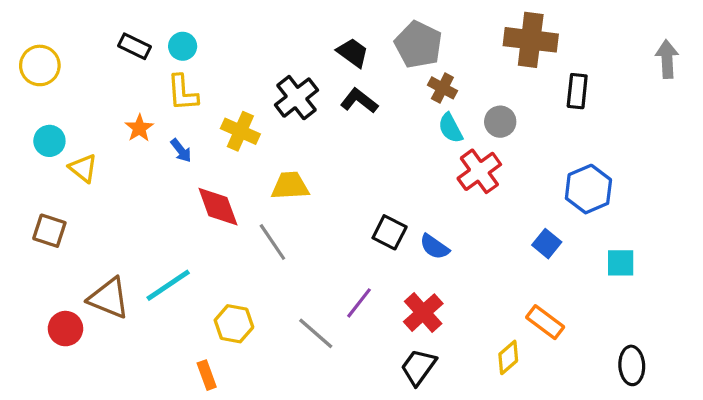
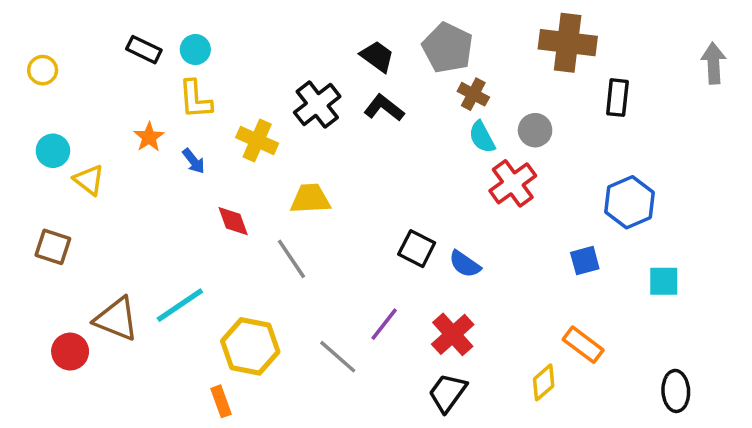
yellow circle: (40, 65) -> (43, 70), size x0.7
red diamond: (218, 207) -> (233, 221), size x0.7
blue square: (547, 244) -> (585, 261), turned 36
yellow hexagon: (234, 324) -> (250, 346), size x1.4

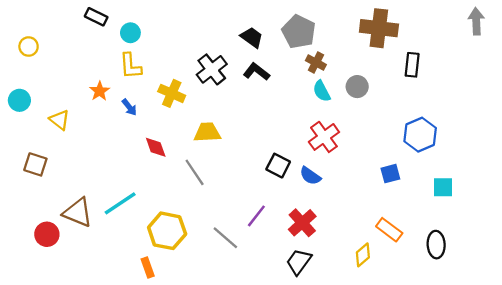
black rectangle: (144, 50) -> (96, 17), moved
gray arrow: (714, 63) -> (476, 21), moved
cyan circle: (53, 151) -> (19, 100), moved
red cross: (513, 183) -> (324, 137), moved
black ellipse: (676, 391) -> (436, 245), moved

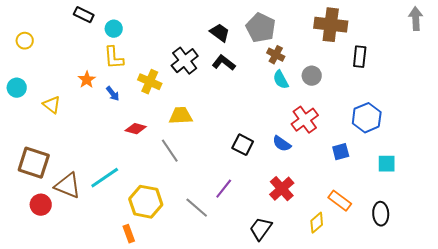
red cross: (324, 137) -> (305, 120), moved
red diamond: (156, 147) -> (136, 129), turned -55
brown square: (35, 164) -> (34, 163), moved, size x1.5
blue semicircle: (310, 176) -> (282, 144), moved
red cross: (302, 223) -> (282, 189), moved

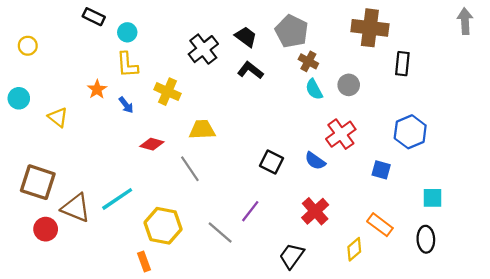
black cross: (185, 61) -> (203, 49), moved
blue square: (341, 152) -> (381, 170), turned 30
cyan square: (387, 164) -> (433, 198), moved

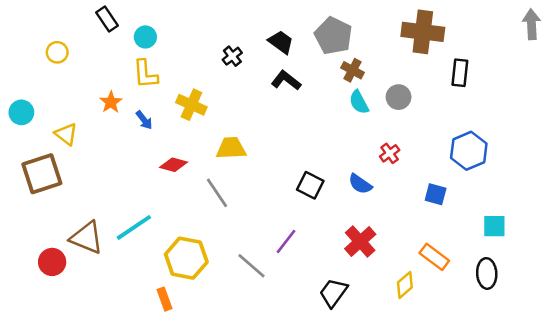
black rectangle: (94, 17) -> (107, 19), turned 30
yellow circle: (28, 46) -> (57, 52), moved
black cross: (203, 49) -> (232, 56), size x0.6
red cross: (341, 134) -> (390, 153), size x0.6
brown square: (38, 182) -> (42, 174), moved, turned -36

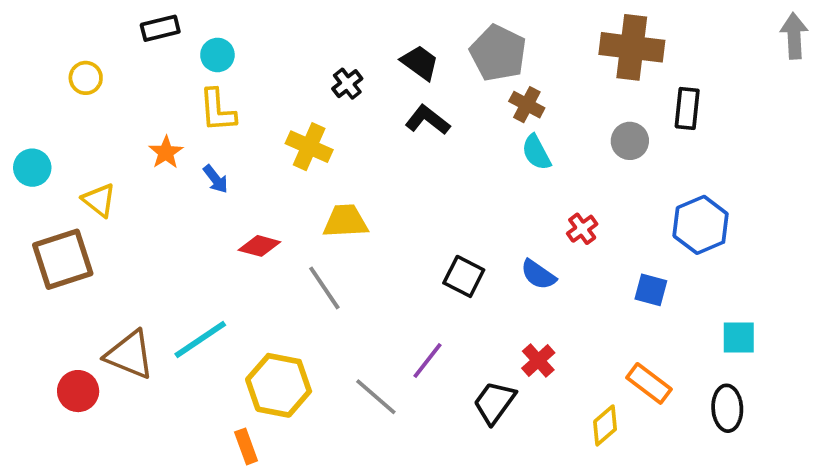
black rectangle: (107, 19) -> (160, 28), turned -70
gray circle: (399, 97) -> (630, 141), moved
yellow cross: (191, 105) -> (309, 147), moved
red cross: (360, 242) -> (538, 360), size x0.7
black trapezoid: (333, 293) -> (494, 402), moved

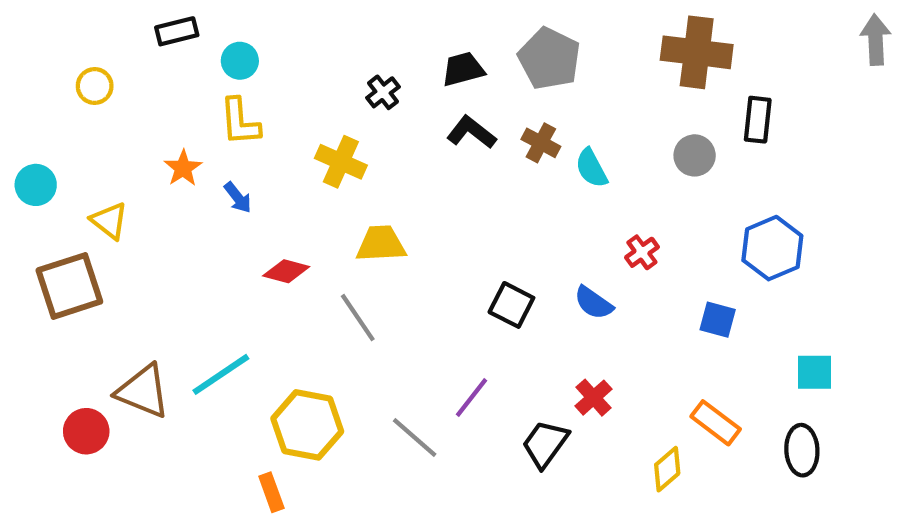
black trapezoid: (420, 63) -> (463, 69), turned -51
brown cross: (527, 105) -> (541, 143), moved

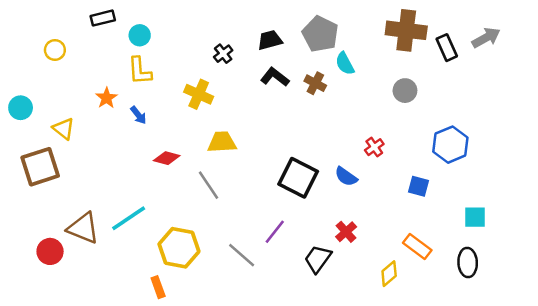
gray arrow: (876, 40) -> (486, 38), moved, turned 64
black rectangle: (758, 120) -> (447, 48), moved, turned -30
cyan semicircle: (591, 168) -> (345, 64), moved
black square: (511, 305) -> (298, 178), size x1.5

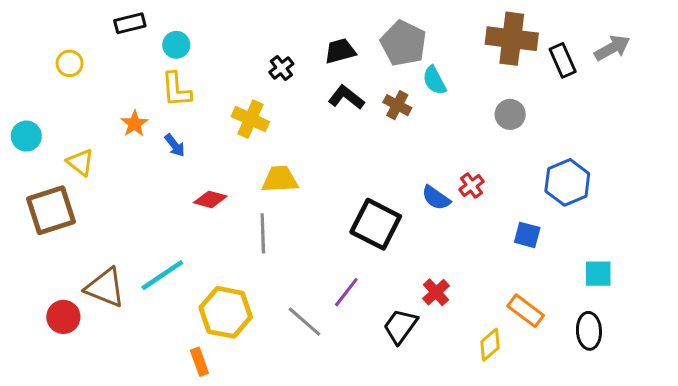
blue semicircle: (346, 177) -> (436, 198), moved
gray line: (208, 185) -> (263, 233), turned 32

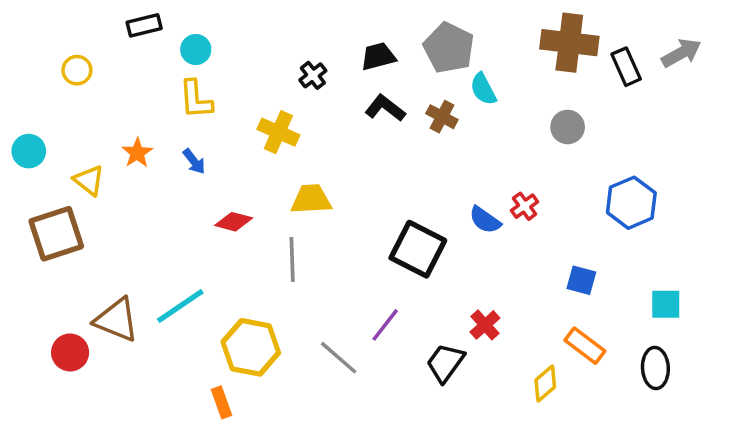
orange star: (134, 124) -> (137, 153), moved
blue square: (527, 235) -> (581, 280), moved

